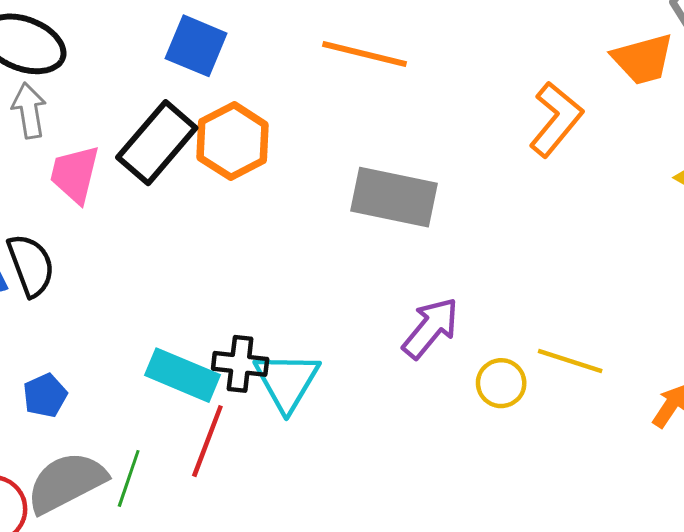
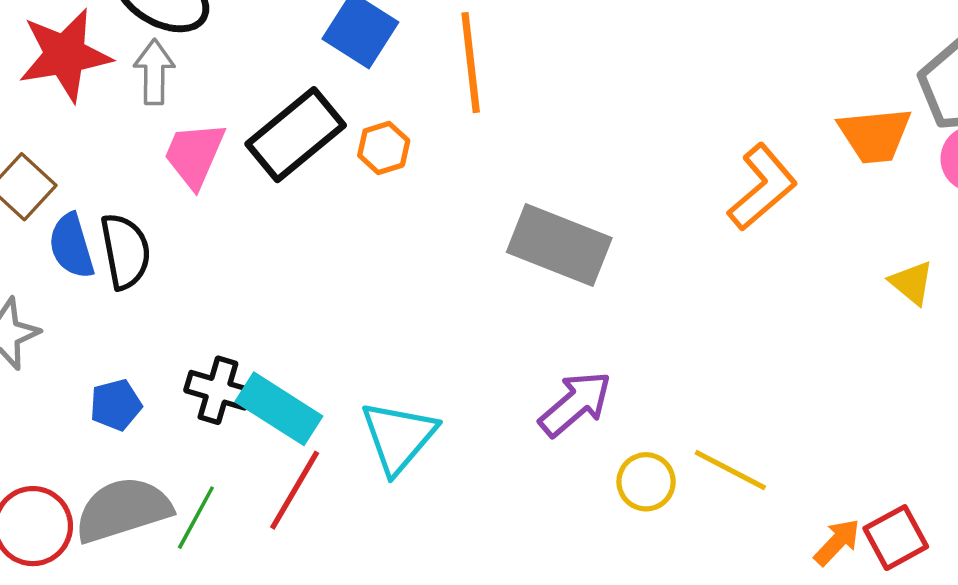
orange line: (364, 54) -> (471, 63), moved, turned 60
orange hexagon: (233, 141) -> (384, 148), size x0.6
black cross: (240, 364) -> (218, 390), moved

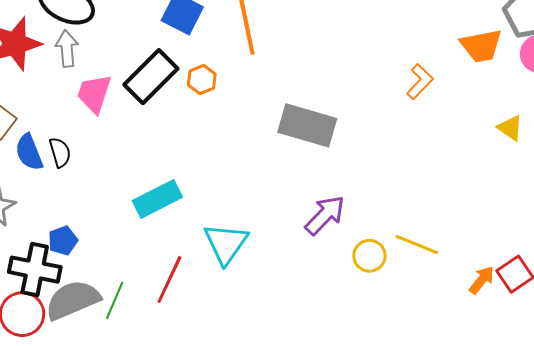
orange L-shape: (762, 187) -> (420, 82), size x0.7
black semicircle: (125, 251) -> (60, 152), size x0.7
black cross: (218, 390) -> (35, 270), moved, size x1.4
cyan rectangle: (279, 409) -> (157, 199), moved, turned -54

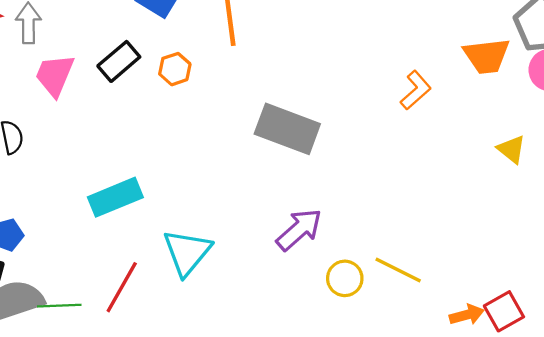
black rectangle: (151, 77) -> (119, 61), size x0.7
orange arrow: (482, 280) -> (467, 315), turned 32
green line: (115, 300) -> (59, 306), turned 60

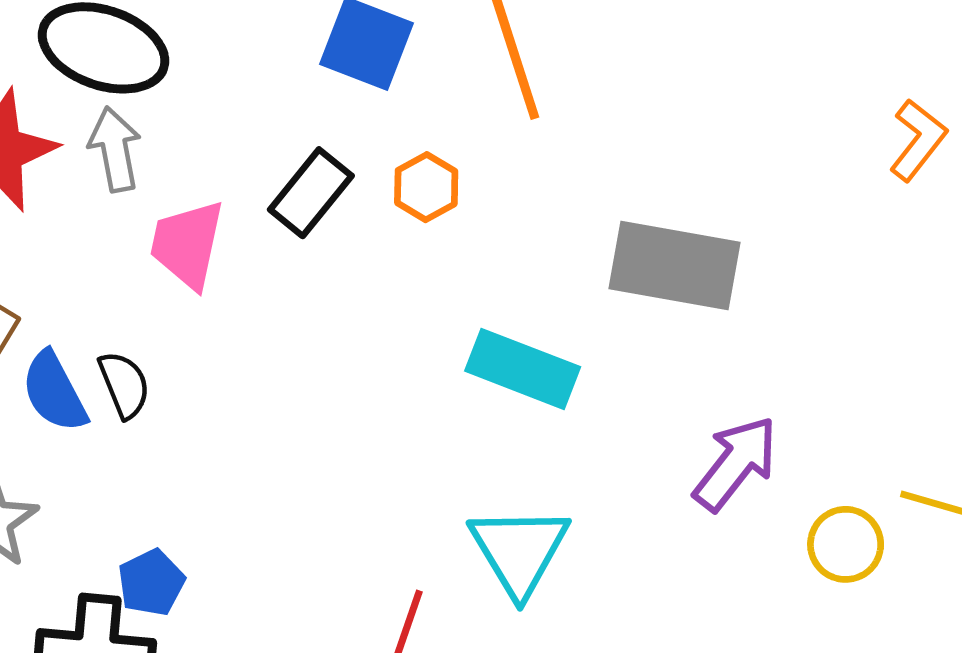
cyan rectangle: (115, 197) -> (523, 369), moved, turned 54

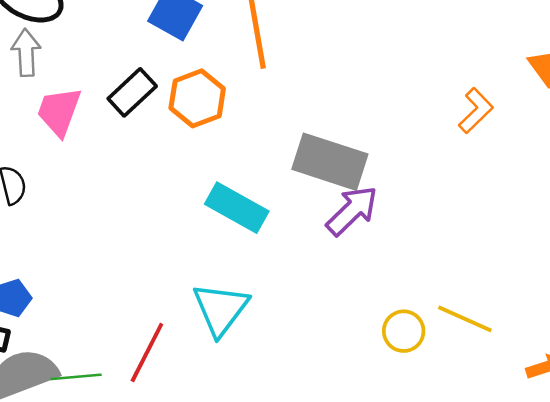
orange hexagon: (426, 187) -> (197, 98), size x1.5
purple arrow: (736, 463) -> (352, 211), moved

